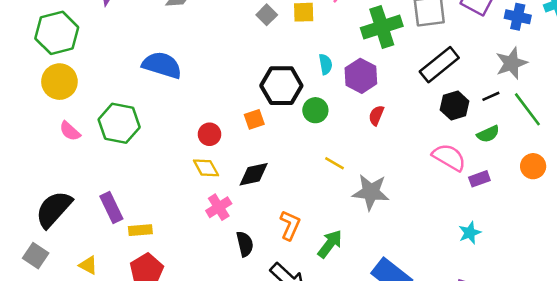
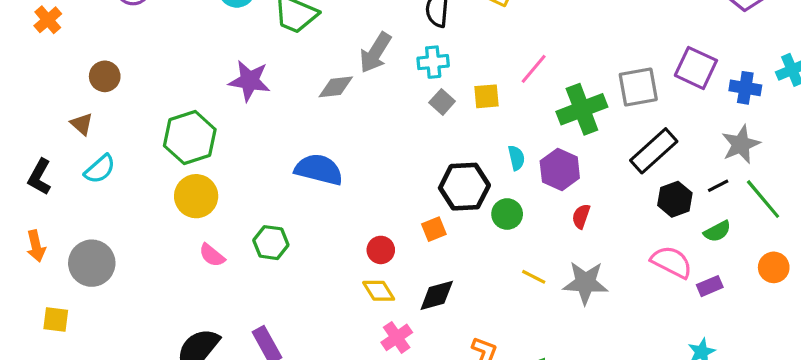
green hexagon: (119, 123) -> (271, 243), size x0.7
gray star: (371, 192) -> (585, 283), moved

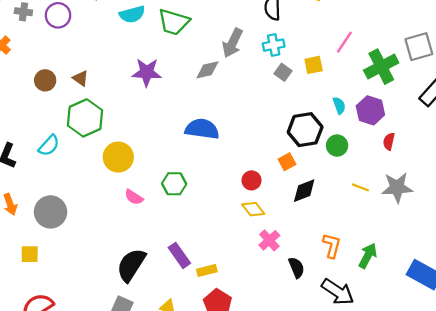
brown triangle: (82, 124) -> (80, 78), moved
green hexagon: (190, 138) -> (85, 118), moved
black diamond: (437, 295) -> (304, 191), moved

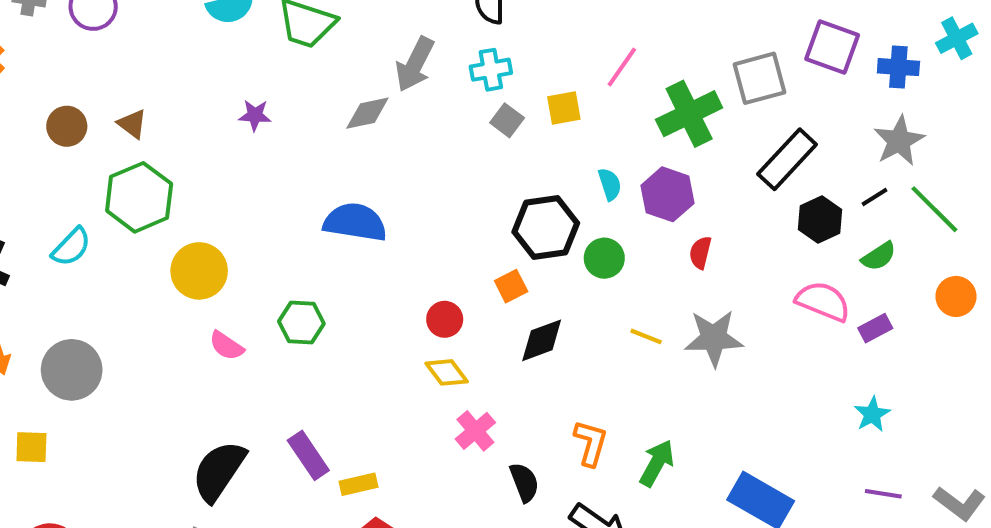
purple star: (147, 72) -> (255, 115), size x0.6

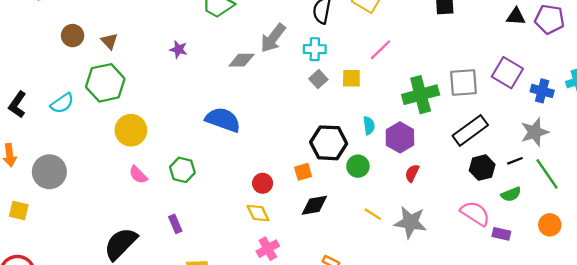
pink line: (622, 67) -> (380, 50), moved
purple rectangle: (875, 328) -> (501, 234), turned 30
purple rectangle: (308, 455) -> (175, 224), moved, size x0.7

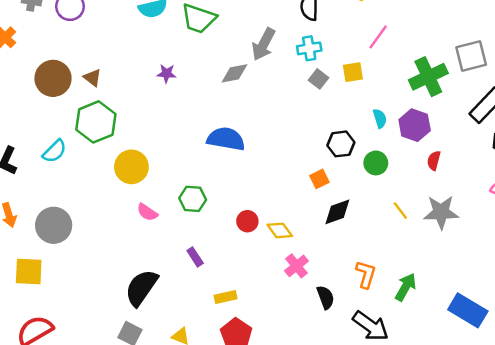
brown circle: (73, 36) -> (53, 78), size x1.5
black hexagon: (329, 143) -> (341, 144), size x0.7
red circle: (263, 183) -> (247, 221), moved
yellow square: (19, 211) -> (29, 271), size x1.4
yellow line: (373, 214) -> (400, 211), turned 30

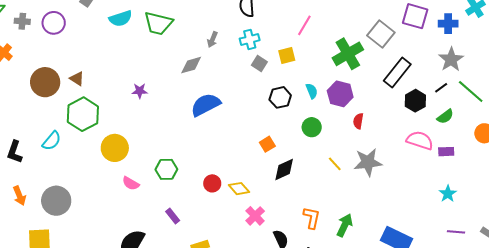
gray arrow: (263, 44) -> (212, 40), size x0.6
gray square: (471, 56) -> (381, 34), turned -32
purple star: (166, 74) -> (140, 91), moved
blue semicircle: (226, 139) -> (206, 105), moved, turned -32
black hexagon: (341, 144) -> (280, 97), moved

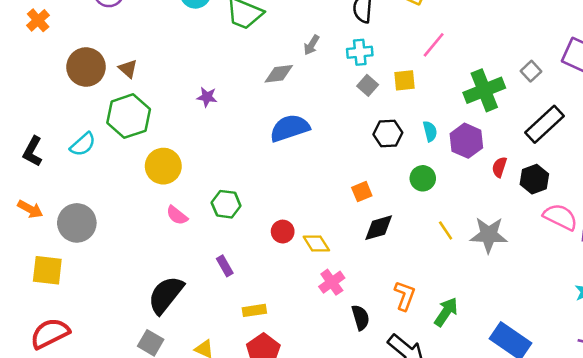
gray square: (381, 34) -> (531, 71), size x0.6
black hexagon: (415, 101) -> (534, 179), moved
red semicircle: (358, 121) -> (499, 167), moved
orange arrow: (19, 196) -> (30, 209), turned -48

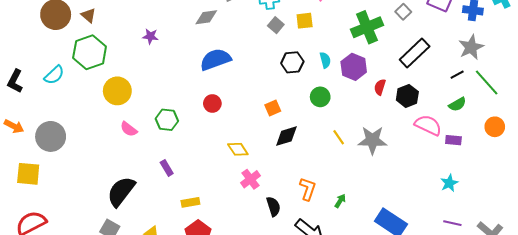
red circle: (283, 232) -> (212, 103), moved
green arrow: (446, 312) -> (340, 201), size x0.6

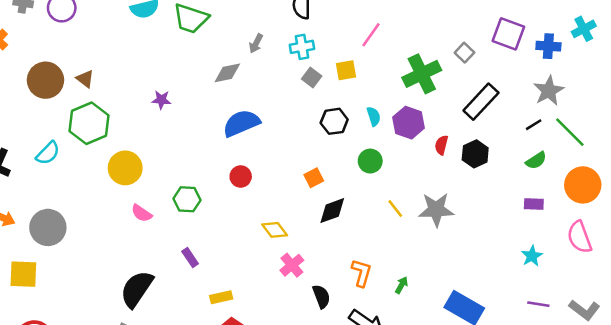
pink semicircle: (428, 125) -> (580, 237), moved, turned -132
orange circle: (495, 127) -> (583, 185), size x1.5

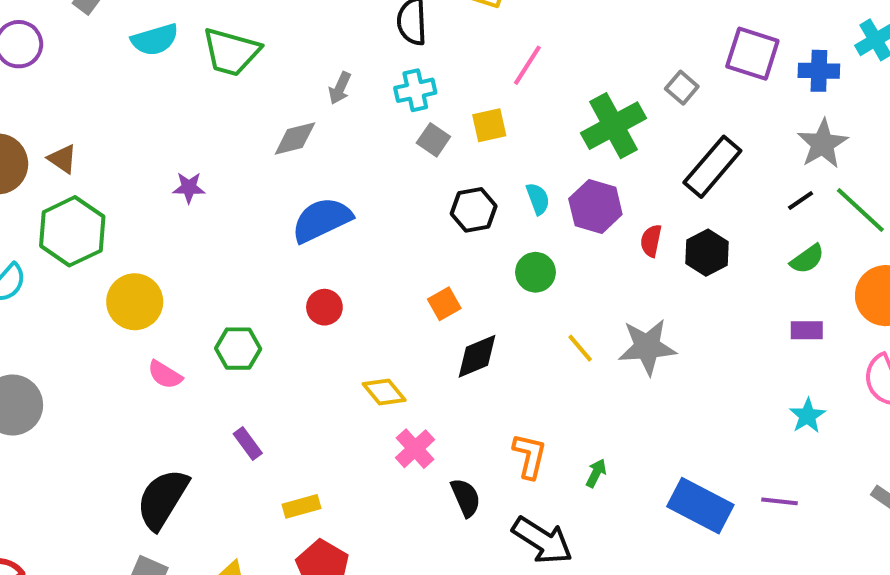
purple line: (538, 304) -> (779, 501), moved

